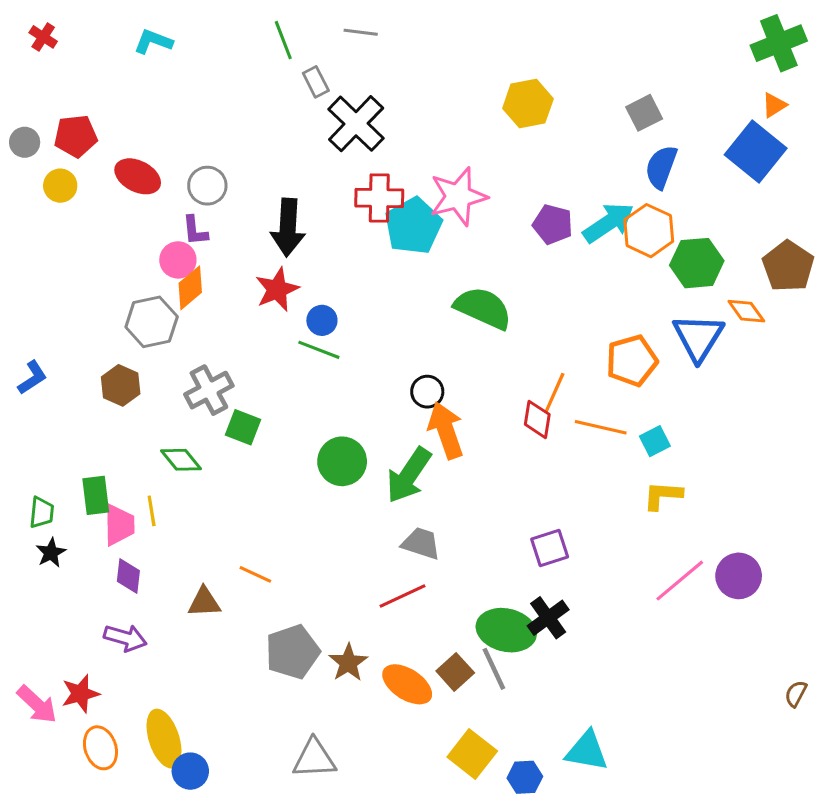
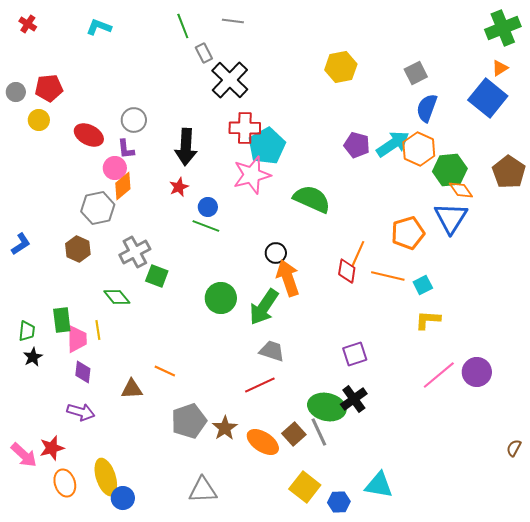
red ellipse: (138, 176) -> (89, 135), moved
pink star: (458, 196) -> (252, 175), moved
red star: (277, 289) -> (179, 187), size x0.7
orange diamond: (746, 311) -> (461, 190), moved

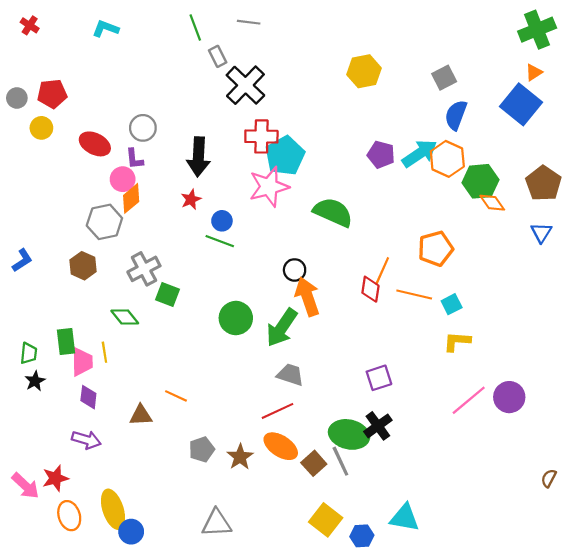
blue triangle: (451, 218) -> (541, 233), moved, size x0.6
gray pentagon: (189, 421) -> (202, 449), size x0.7
orange ellipse: (263, 442) -> (281, 446), moved

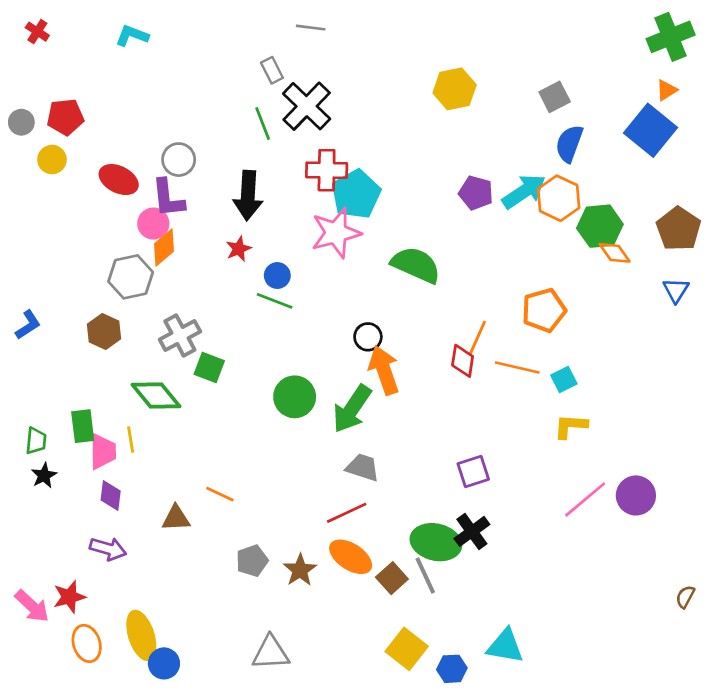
green line: (195, 27) -> (263, 124), moved
purple L-shape: (134, 159) -> (168, 198), size x1.5
green diamond: (125, 317) -> (156, 395), size x1.4

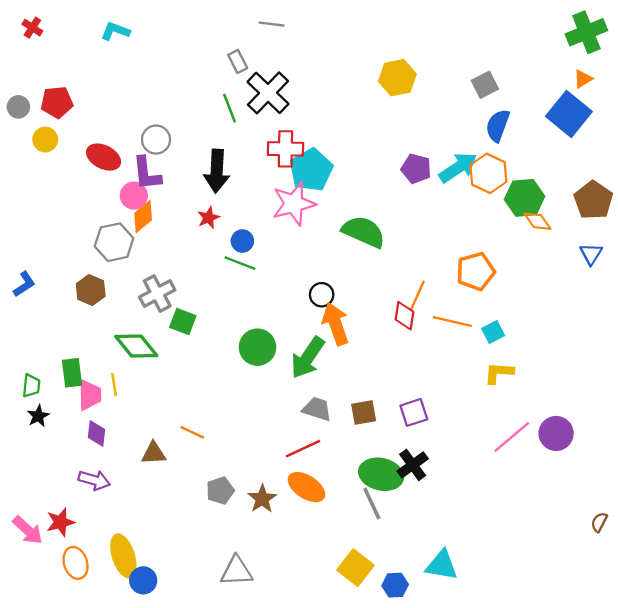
brown square: (392, 578) -> (364, 412), moved, turned 32

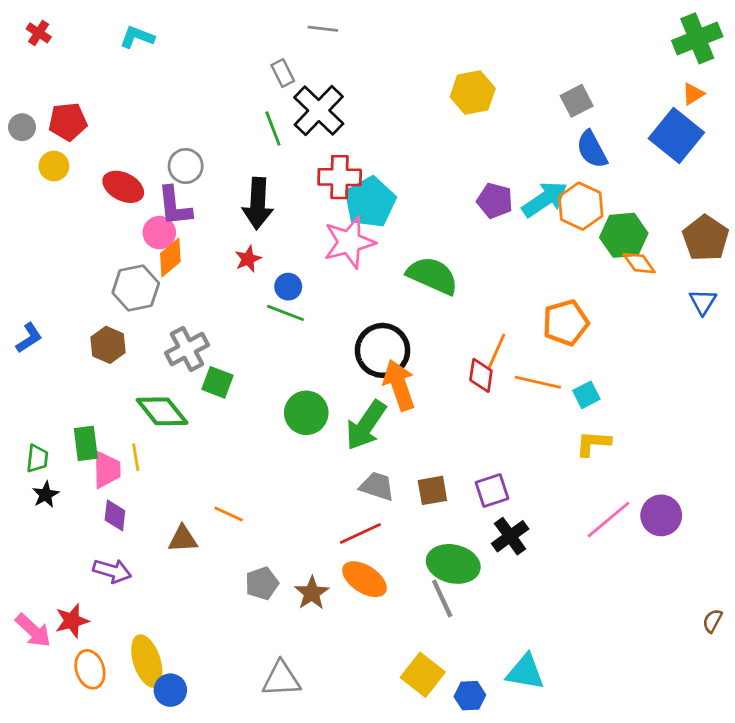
blue semicircle: (498, 126) -> (592, 149), turned -48
black circle: (322, 295) -> (383, 350), size x1.8
black cross: (413, 465) -> (510, 536), moved

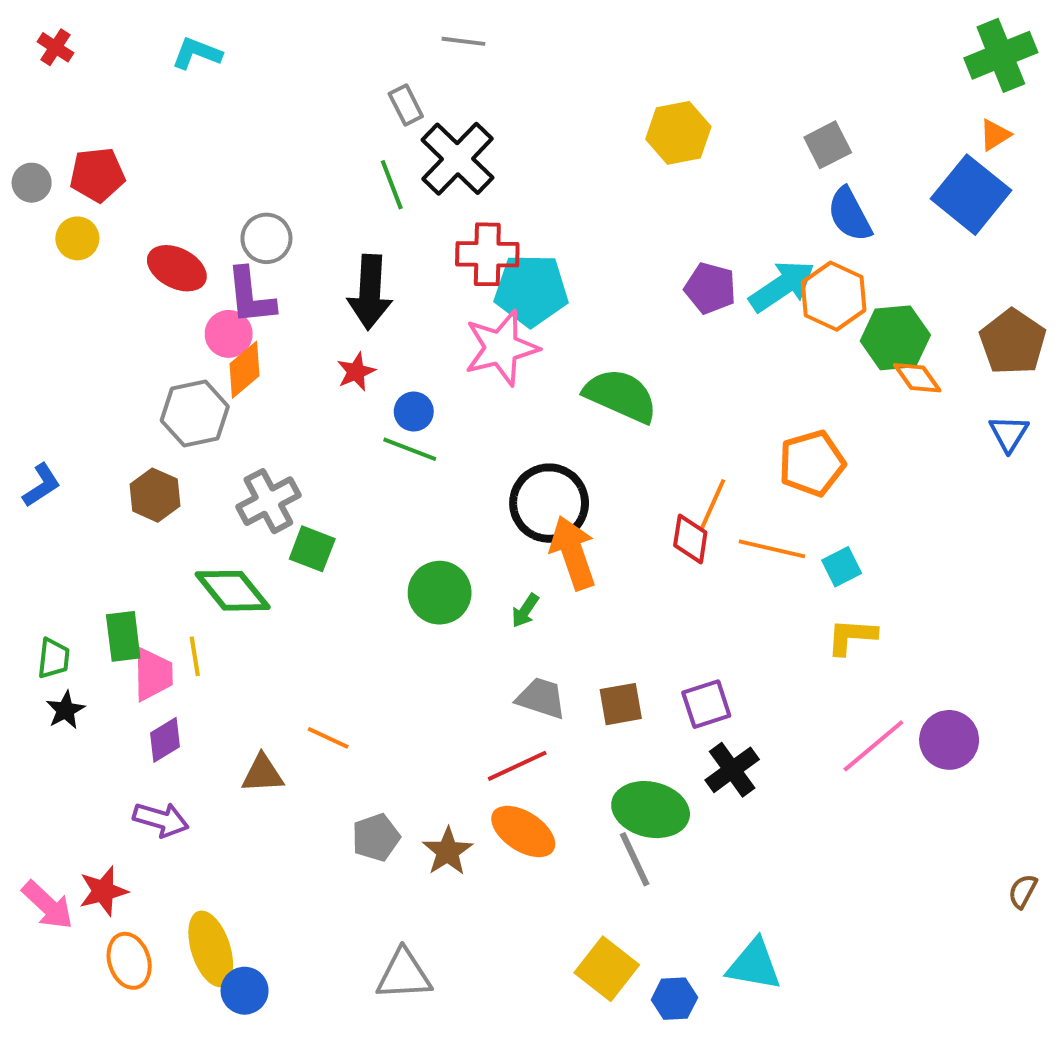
cyan pentagon: (370, 202) -> (531, 290), turned 30
green arrow: (366, 425) -> (525, 611), size x0.5
purple diamond: (115, 515) -> (165, 740), turned 52

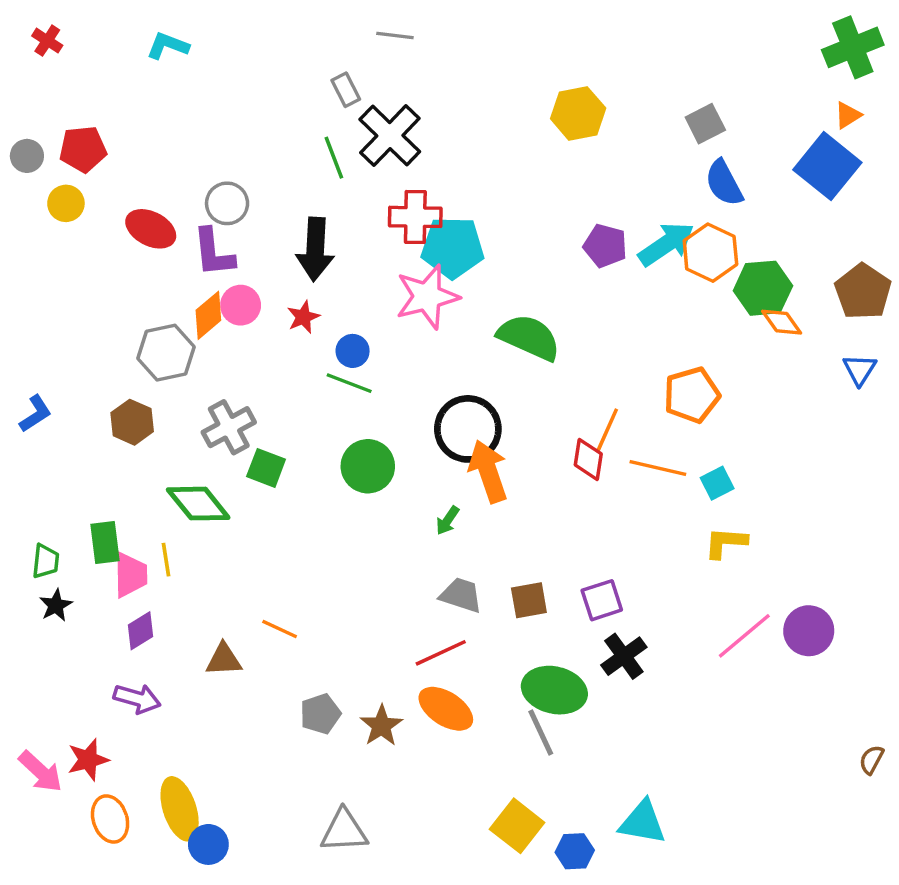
pink circle: (229, 334) -> (241, 305), moved
green circle: (440, 593) -> (368, 466), moved

